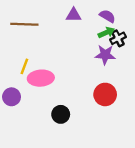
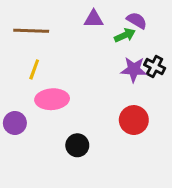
green arrow: (106, 32) -> (125, 35), moved
black cross: (118, 38) -> (155, 66), moved, turned -35
yellow line: (24, 66) -> (34, 69), moved

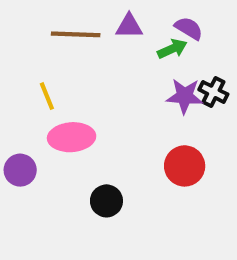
brown line: (31, 31) -> (76, 34), moved
yellow line: (34, 69) -> (47, 96), turned -42

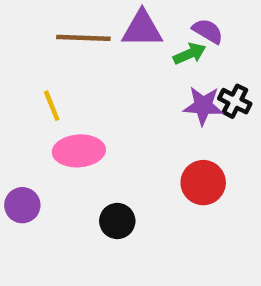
purple triangle: (129, 26) -> (142, 29), size x1.4
purple circle: (20, 170) -> (22, 205), moved

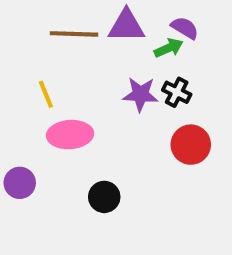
black cross: (235, 101) -> (177, 92), moved
purple star: (203, 106) -> (140, 94), moved
red circle: (203, 183) -> (191, 145), moved

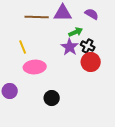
green arrow: (169, 48) -> (76, 32), moved
purple star: (140, 94) -> (70, 47), turned 30
red circle: (191, 145) -> (91, 62), moved

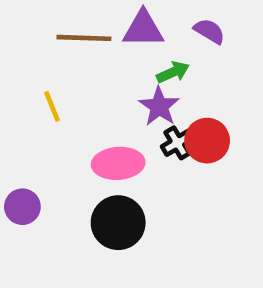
black cross: (88, 46) -> (177, 143), moved, turned 32
pink ellipse: (35, 67) -> (118, 163), moved
black circle: (52, 98) -> (118, 223), size x1.5

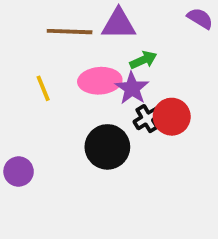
purple semicircle: (209, 31) -> (200, 18), moved
pink ellipse: (118, 163) -> (100, 81), moved
black circle: (118, 223) -> (107, 147), moved

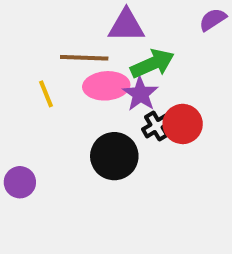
purple semicircle: (200, 18) -> (213, 20), turned -64
brown line: (70, 32) -> (84, 58), moved
green arrow: (143, 60) -> (152, 64), size x1.5

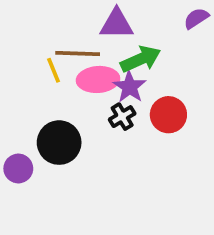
yellow line: (46, 94) -> (54, 70), moved
black cross: (156, 126) -> (122, 117), moved
black circle: (114, 156) -> (59, 143), moved

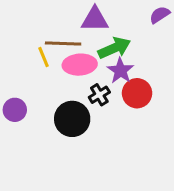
purple star: (130, 87) -> (120, 71), moved
black circle: (59, 143) -> (72, 119), moved
purple circle: (18, 168) -> (15, 110), moved

